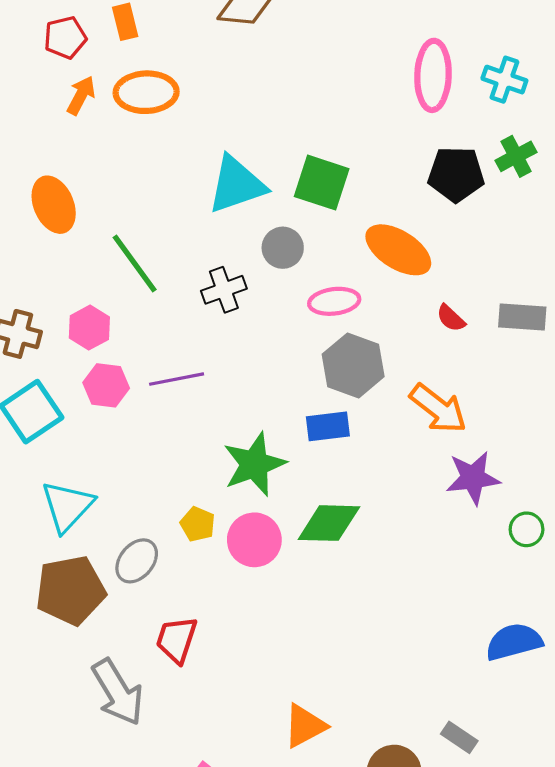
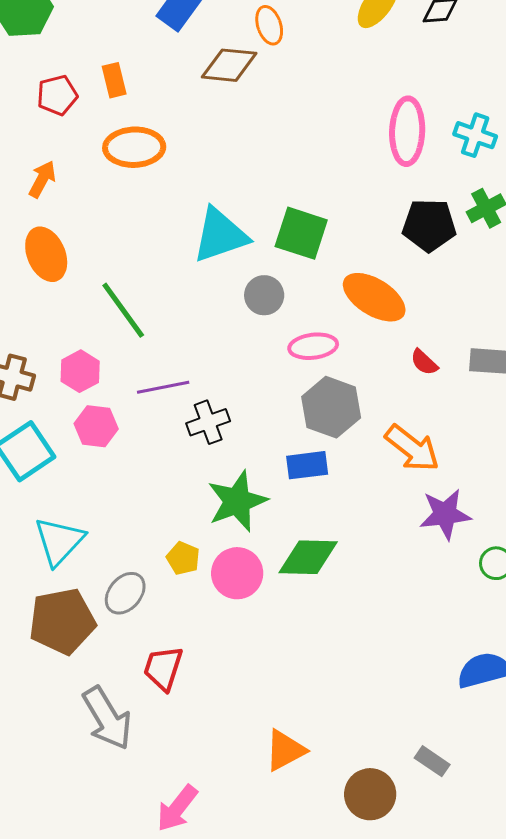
orange arrow: (81, 95) -> (42, 179), moved
black cross: (224, 290) -> (208, 422), moved
purple line: (177, 379) -> (163, 387), moved

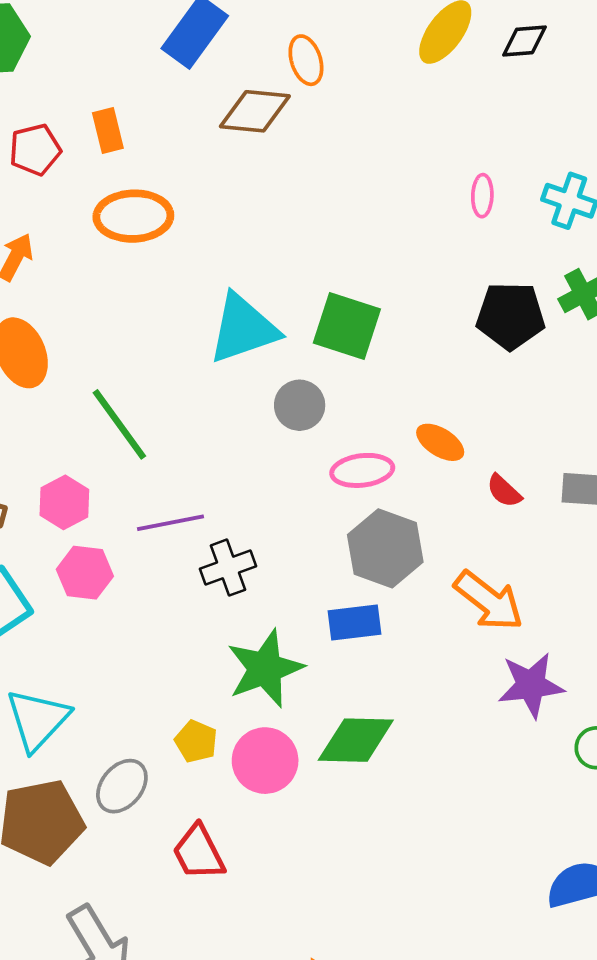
pink ellipse: (407, 131) -> (482, 196), size x0.5
orange ellipse: (374, 297) -> (440, 442), moved, size x0.6
red trapezoid: (163, 668) -> (199, 853), moved, turned -45

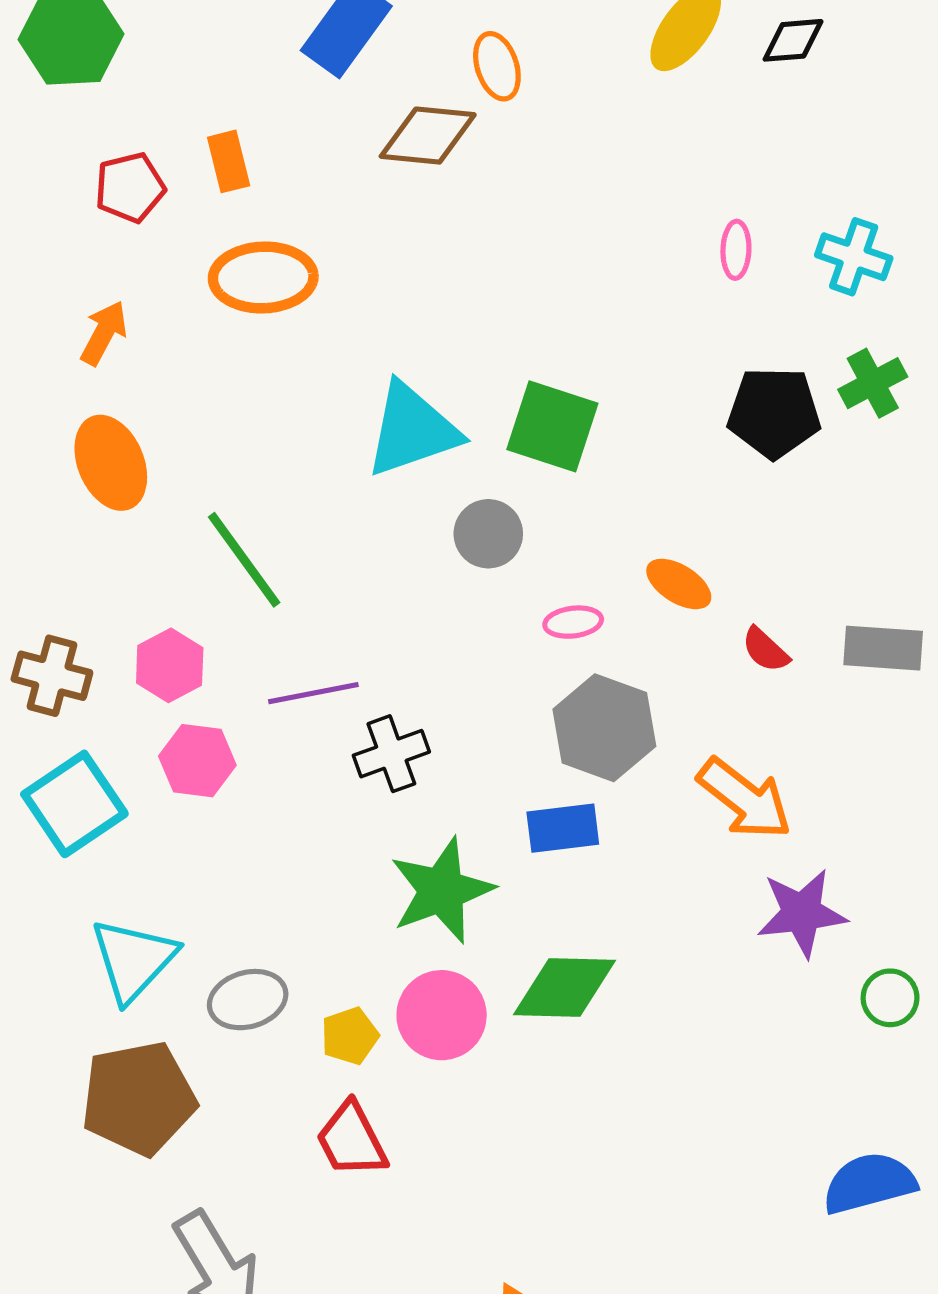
pink ellipse: (362, 470) -> (573, 622), size x0.7
yellow pentagon: (196, 741) -> (350, 1036), moved, turned 30
gray ellipse: (122, 786) -> (248, 1000), moved, turned 34

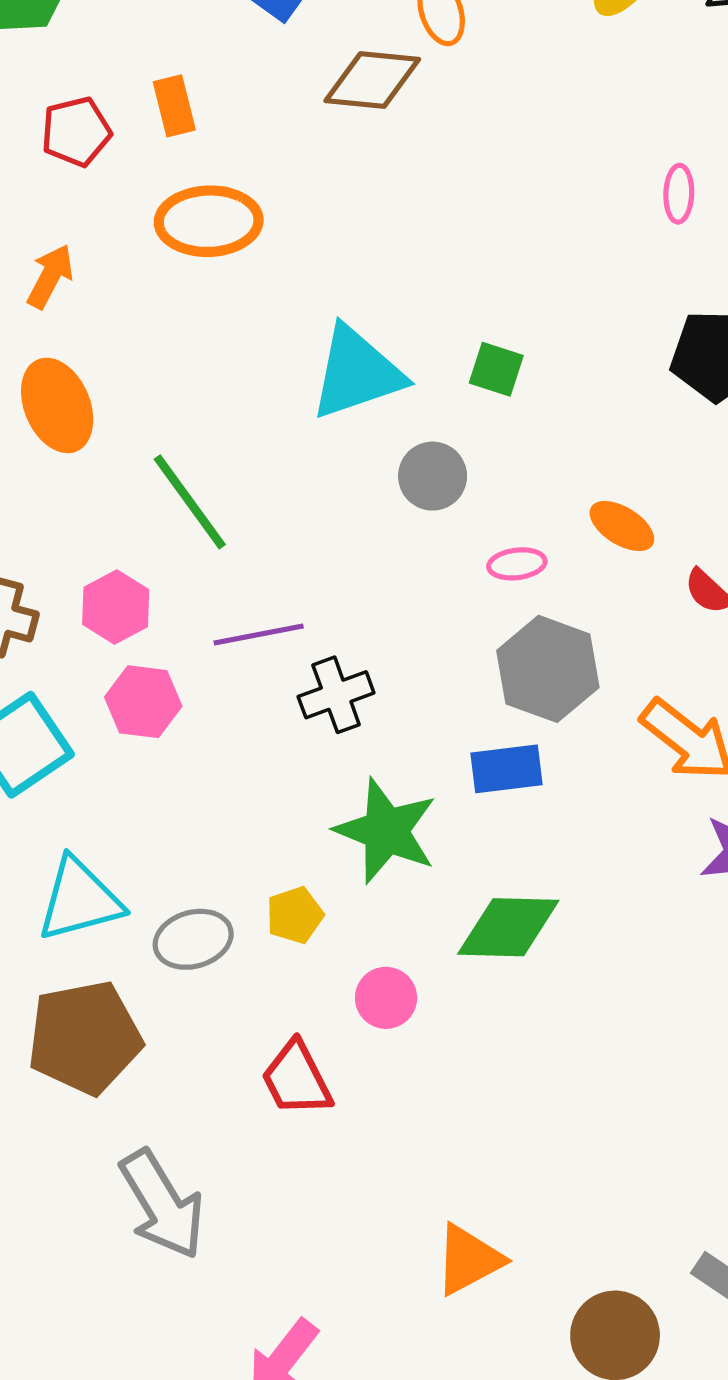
green square: (552, 426) -> (496, 369), size x0.6
green star: (442, 890) -> (386, 831), turned -30
cyan triangle: (133, 960) -> (80, 900), turned 32
pink circle: (442, 1015) -> (386, 998), moved, size x0.7
yellow pentagon: (350, 1036) -> (295, 915), moved

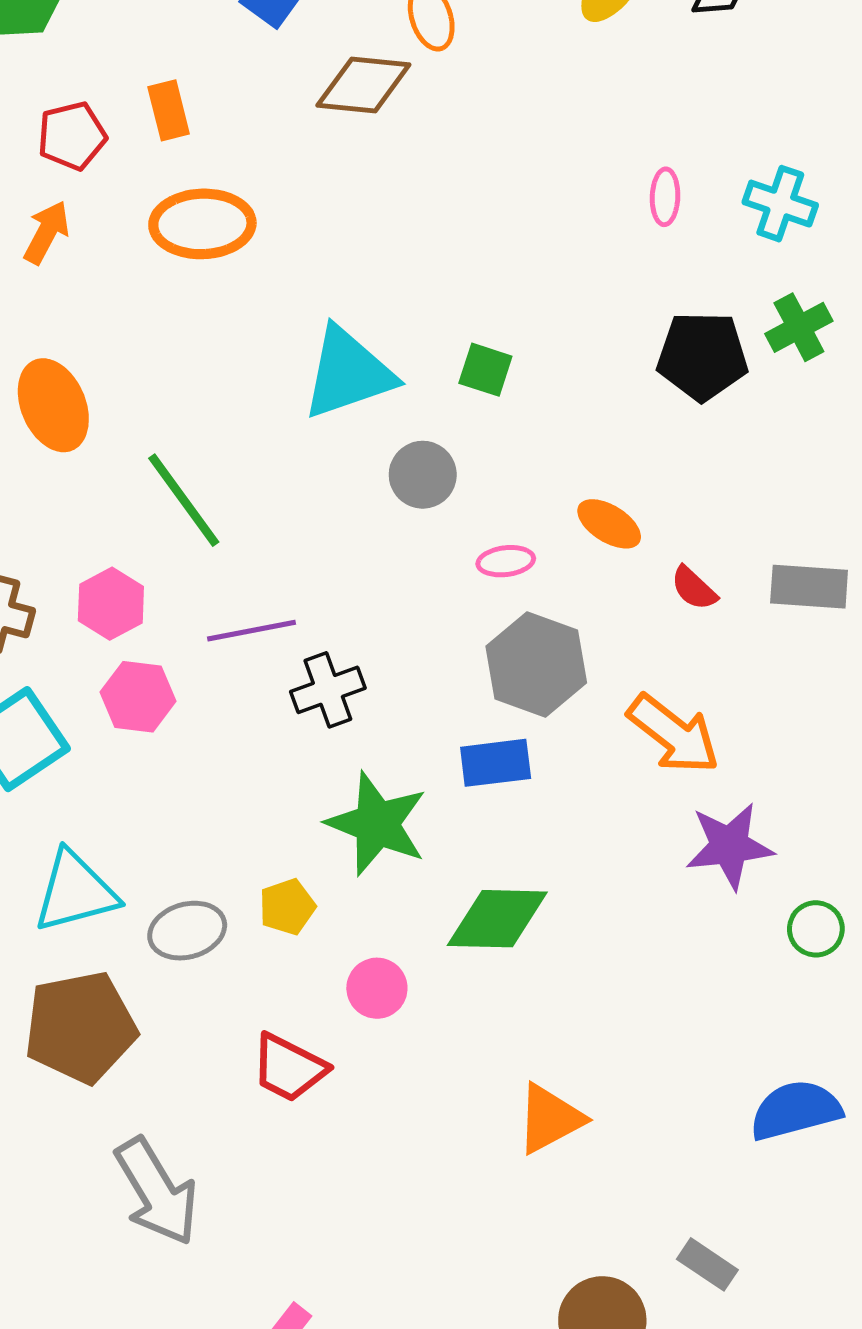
orange arrow: (50, 276) -> (47, 232), moved
red trapezoid: (296, 1079) -> (289, 1068), turned -36
orange triangle: (469, 1260) -> (550, 1119), moved

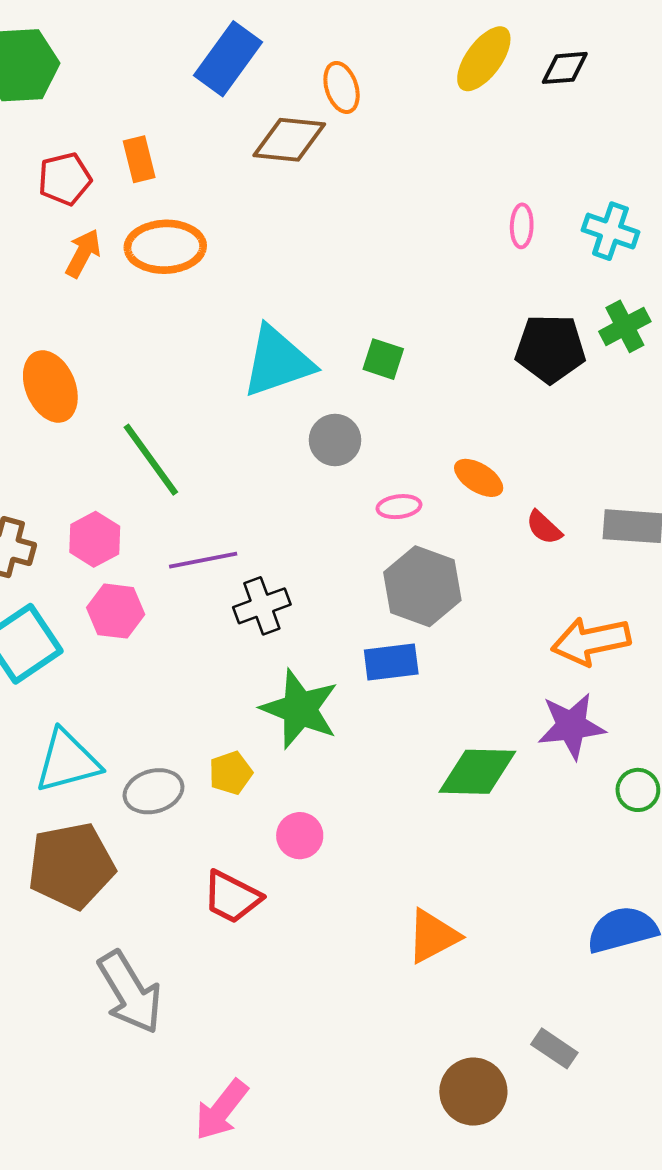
orange arrow: (47, 232) -> (83, 253), moved
orange arrow: (674, 734) -> (591, 641), moved, turned 130
green diamond: (497, 919) -> (477, 772), moved

